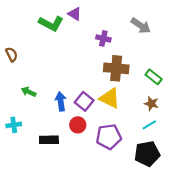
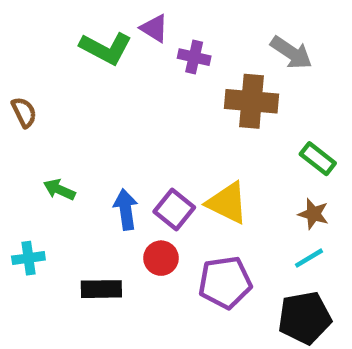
purple cross: (103, 38) -> (194, 57), moved
brown cross: (116, 68) -> (252, 101), moved

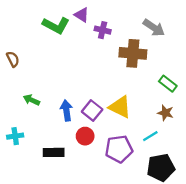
cyan line: (309, 258) -> (150, 136), moved

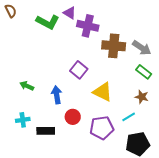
gray arrow: (154, 28) -> (142, 48), moved
purple cross: (103, 30) -> (88, 26), size x1.5
brown semicircle: (13, 59) -> (11, 11), moved
purple square: (92, 110) -> (79, 70), moved
cyan cross: (15, 136) -> (23, 120), moved

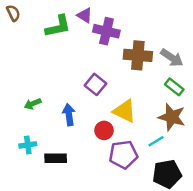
green L-shape: (48, 22) -> (58, 26), turned -40
green arrow: (27, 86) -> (33, 104), turned -48
brown star: (142, 97) -> (172, 117), size x1.6
red circle: (73, 117) -> (104, 130), moved

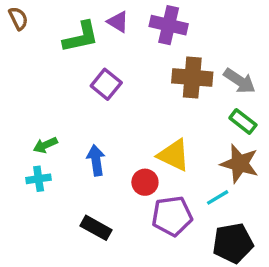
purple cross: (106, 31) -> (169, 25), moved
purple square: (96, 84) -> (106, 84), moved
cyan cross: (28, 145) -> (39, 179), moved
black rectangle: (56, 158) -> (96, 228), moved, turned 30

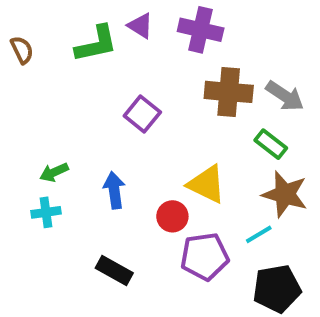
brown semicircle: (18, 18) -> (22, 50), moved
purple square: (106, 84) -> (142, 114), moved
green rectangle: (243, 121) -> (271, 144), moved

